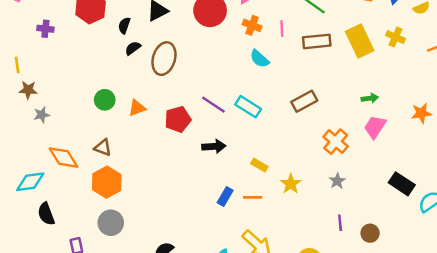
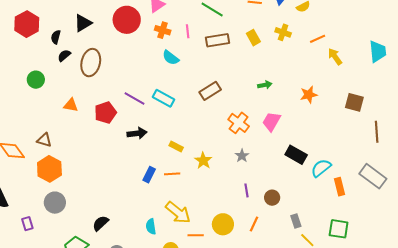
yellow rectangle: (360, 41) -> (253, 38), size x0.6
green circle: (105, 100) -> (36, 80), moved
orange triangle: (137, 108) -> (71, 105), turned 35
pink trapezoid: (375, 127) -> (272, 121), moved

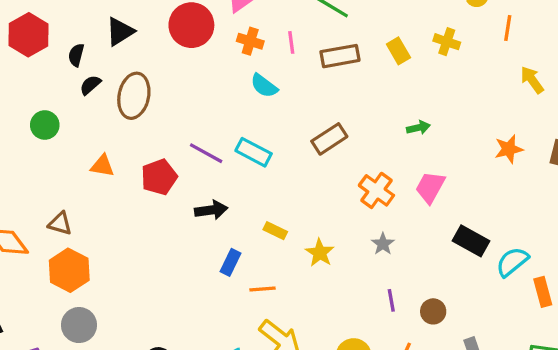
orange line: (318, 39) -> (508, 28), moved, turned -56
orange star: (309, 95) -> (509, 149), moved
orange line: (172, 174) -> (262, 289), moved
blue rectangle: (149, 175) -> (231, 262), moved

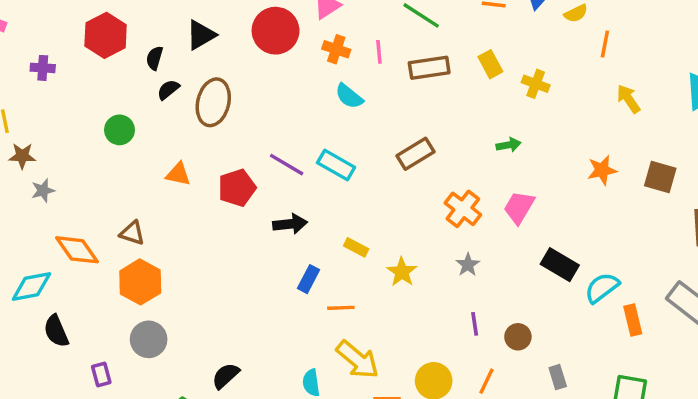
yellow cross: (447, 42) -> (536, 84), moved

